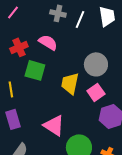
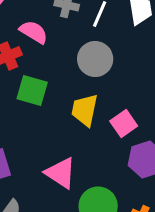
pink semicircle: (48, 42) -> (34, 32), moved
gray circle: (96, 64) -> (95, 59), moved

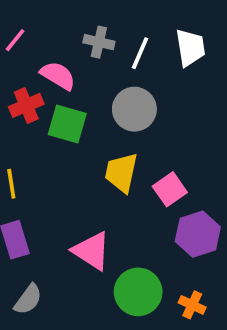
green square: (32, 91) -> (67, 124), moved

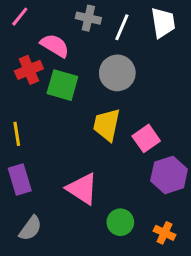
green circle: (138, 292) -> (120, 222), size x0.7

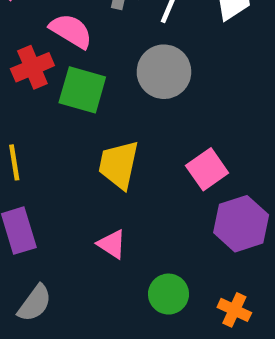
yellow trapezoid: (107, 125) -> (119, 165), moved
pink triangle: (82, 189) -> (112, 244), size x0.6

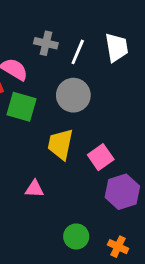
yellow trapezoid: (119, 165) -> (60, 144), moved
pink triangle: (112, 244) -> (34, 189), moved, turned -30

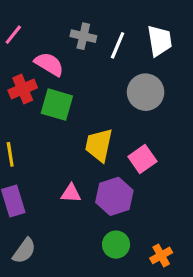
gray circle: (73, 95) -> (146, 92), moved
purple hexagon: (122, 192) -> (114, 196), moved
orange cross: (118, 247) -> (161, 255), turned 36

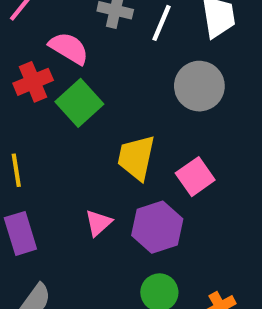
green square: (57, 105) -> (79, 103), turned 32
pink triangle: (71, 193) -> (98, 223), turned -45

